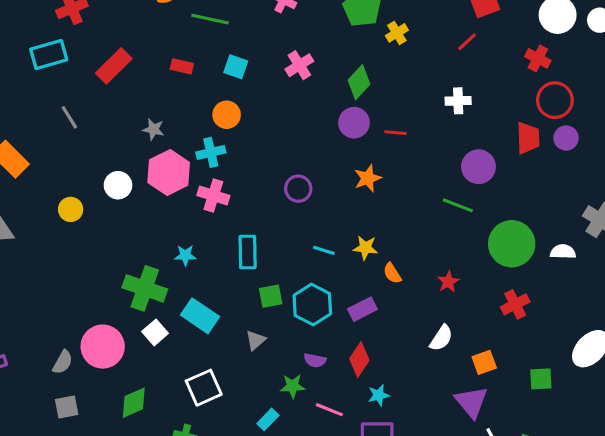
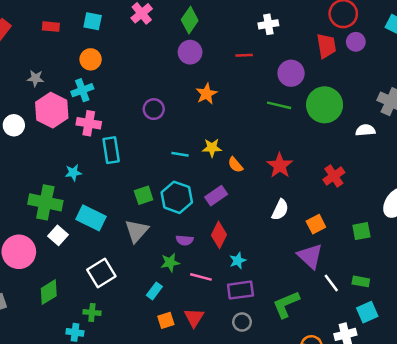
red line: (396, 133) -> (244, 55), moved
green circle: (512, 244) -> (325, 105), moved
cyan rectangle: (248, 252) -> (111, 150), moved
red star: (448, 282) -> (280, 166), size x1.5
gray triangle: (256, 340) -> (137, 231), size x1.5

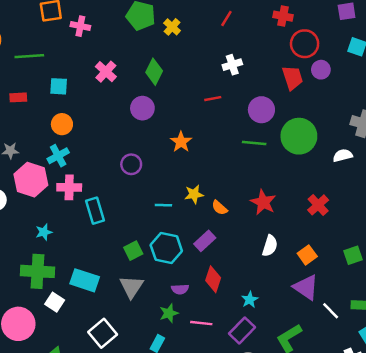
purple circle: (190, 52) -> (142, 108), moved
cyan star: (73, 173) -> (44, 232), moved
cyan star: (238, 261) -> (250, 300), moved
purple rectangle: (240, 290) -> (242, 330), turned -30

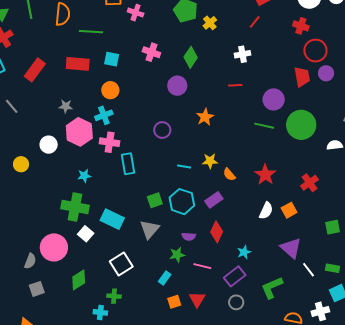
white cross: (232, 65) -> (243, 54), moved
pink cross: (106, 72) -> (151, 52), turned -30
red rectangle: (18, 97) -> (78, 64), size x1.6
orange square: (307, 255) -> (289, 210), moved

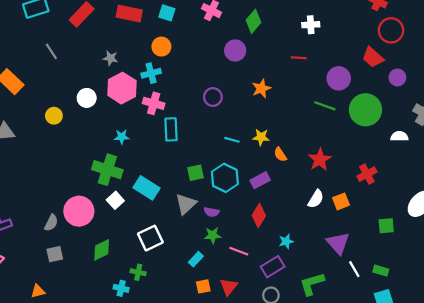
purple circle: (326, 73) -> (397, 77), moved
red trapezoid: (302, 77) -> (373, 57), turned 135
purple semicircle: (189, 236) -> (212, 212), moved

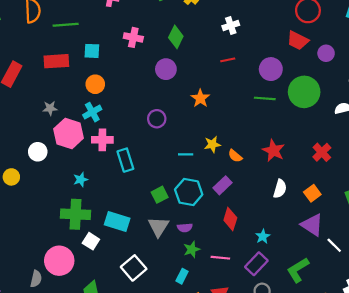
orange square: (341, 201) -> (312, 193), moved

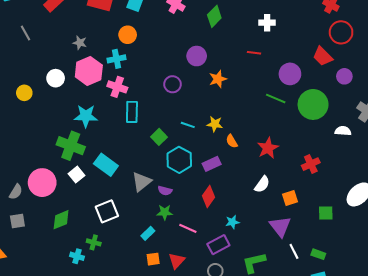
purple circle: (166, 69) -> (197, 56), moved
cyan star: (81, 180) -> (86, 116), size x1.6
green square: (160, 195) -> (159, 137), moved, turned -35

